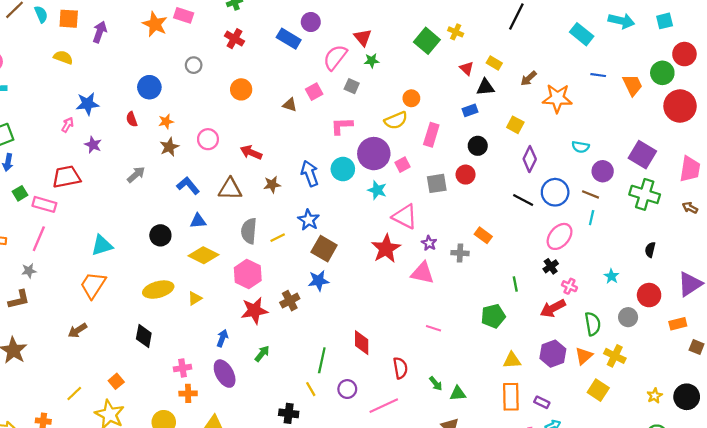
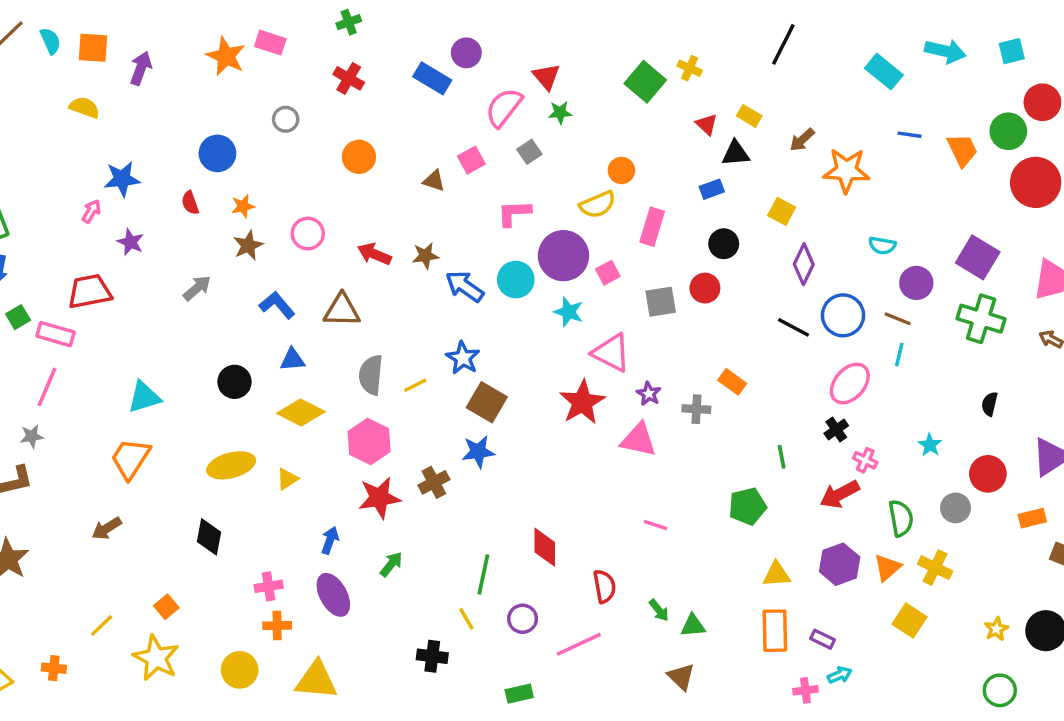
gray square: (352, 86) -> (529, 152), turned 32
blue arrow: (310, 173) -> (465, 286), turned -35
brown star: (272, 185) -> (425, 256), moved

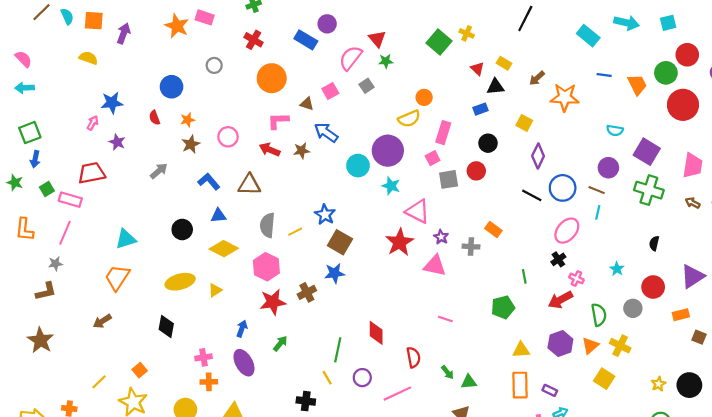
orange circle: (359, 157) -> (272, 78), moved, size x1.4
pink L-shape: (514, 213) -> (278, 121), moved
cyan semicircle: (882, 245) -> (615, 130), moved
pink square: (608, 273) -> (433, 158), moved
blue arrow: (465, 286) -> (326, 133), moved

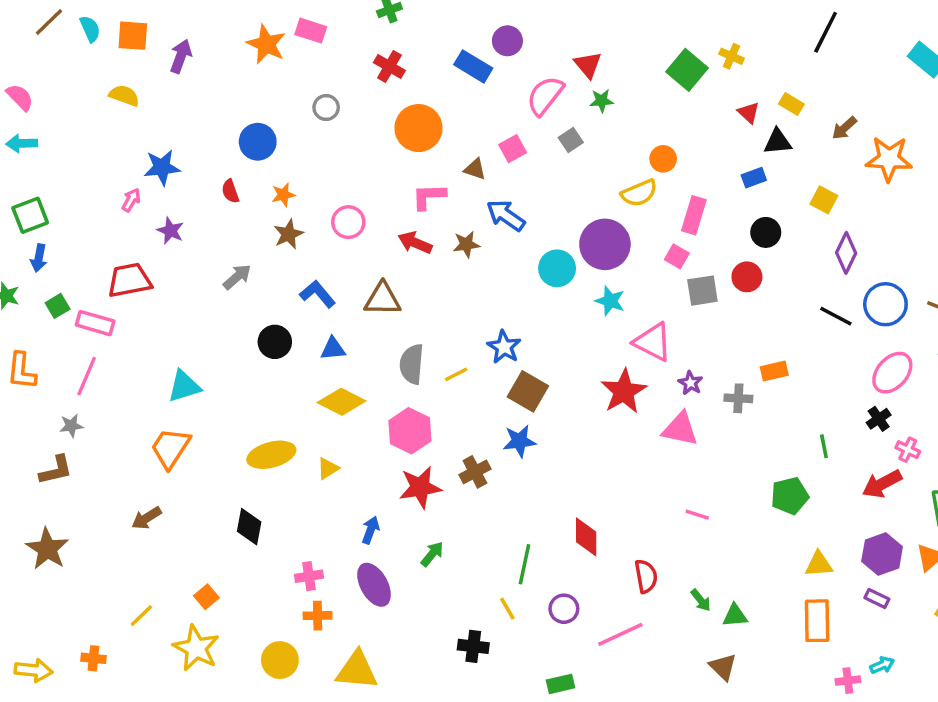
pink square: (433, 158) -> (677, 256), turned -32
black circle: (182, 229) -> (275, 342), moved
orange rectangle: (493, 229) -> (774, 371), turned -49
purple rectangle: (550, 390) -> (877, 598), moved

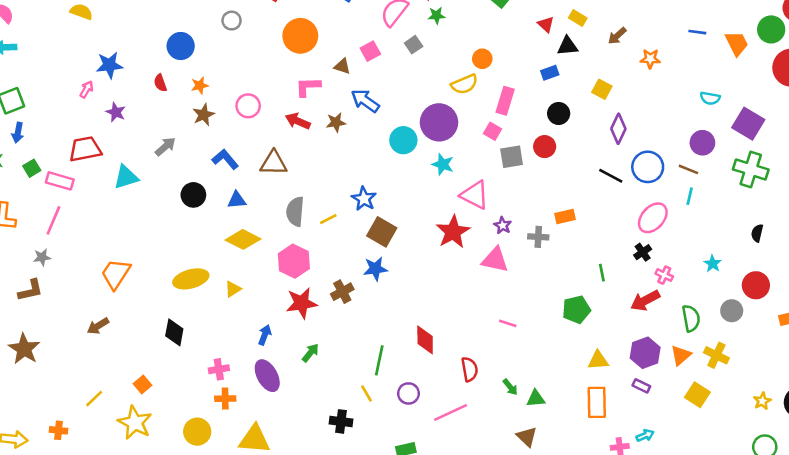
orange star: (889, 159) -> (650, 59), size x0.6
cyan triangle: (184, 386) -> (126, 177), moved

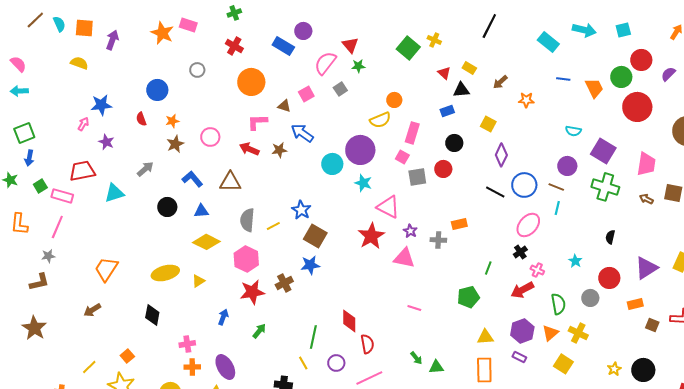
green line: (602, 273) -> (488, 268), turned 32
red semicircle: (470, 369) -> (367, 344), moved
purple ellipse: (267, 376) -> (225, 367), moved

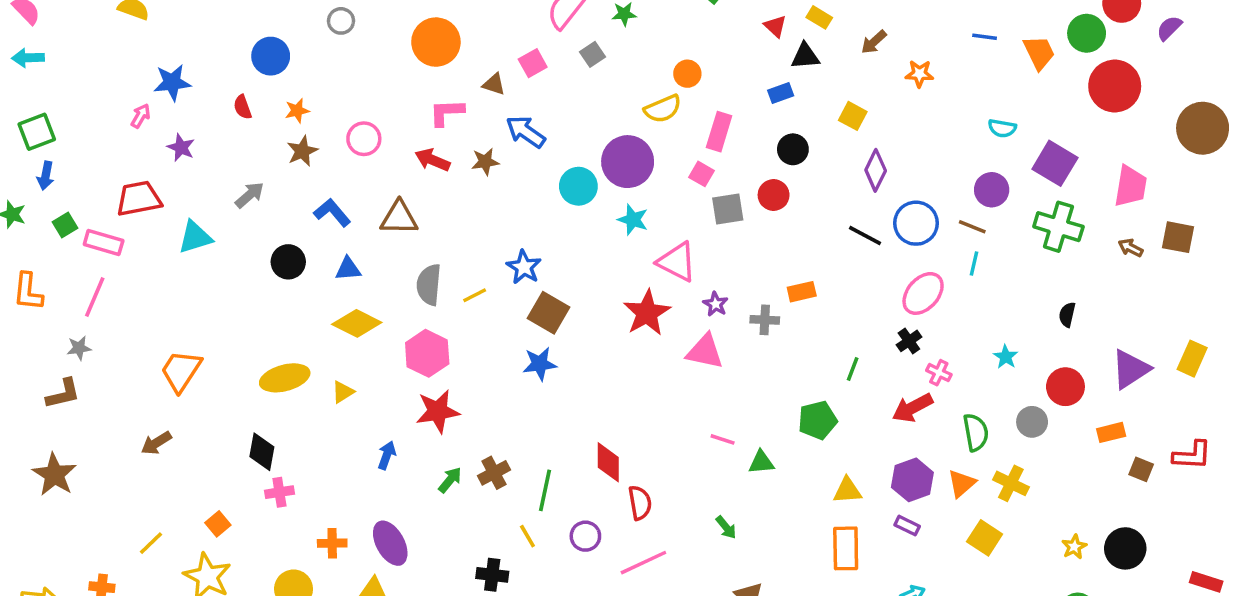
brown cross: (284, 283) -> (494, 473), moved
pink cross: (187, 344) -> (279, 492), moved
green triangle: (436, 367) -> (761, 462), moved

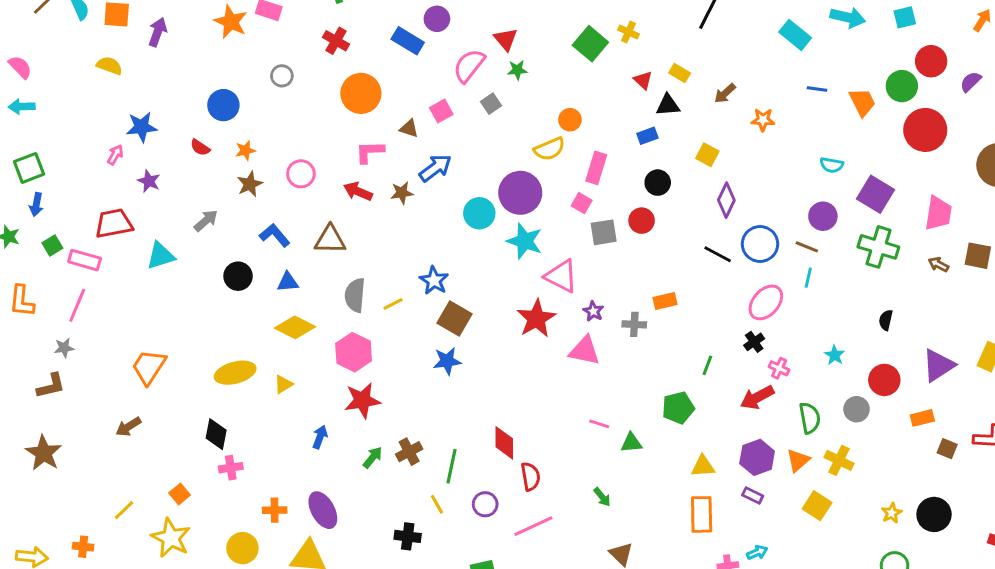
red semicircle: (243, 107) -> (200, 147), turned -36
blue arrow: (526, 132) -> (435, 168), turned 108
cyan star: (633, 220) -> (525, 241), size x1.4

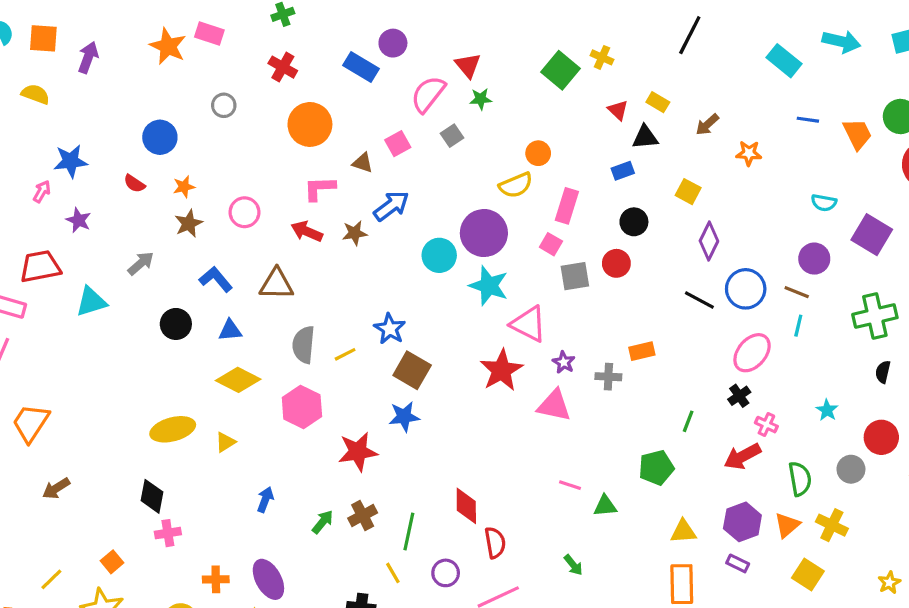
green cross: (878, 247) -> (875, 316), moved, turned -30
orange trapezoid: (149, 367) -> (31, 423), moved
red star: (362, 400) -> (358, 452), moved

